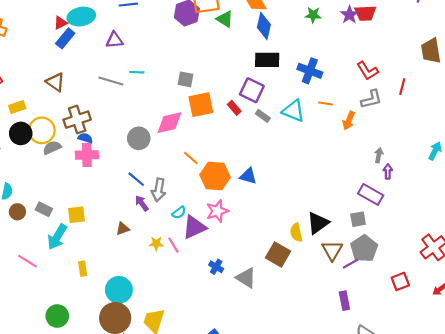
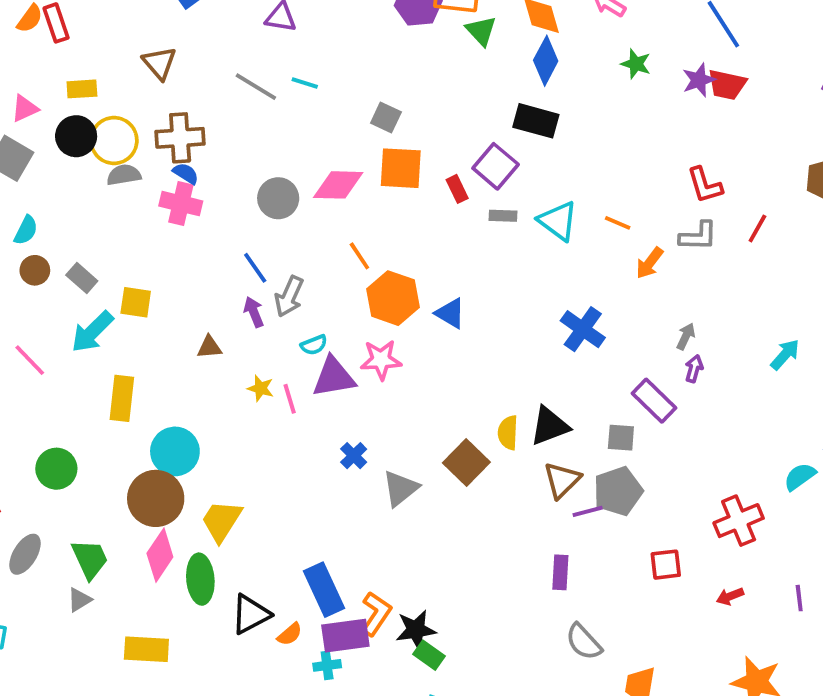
blue cross: (310, 71) -> (583, 329), moved
gray rectangle: (263, 116) -> (503, 216), turned -48
yellow rectangle: (83, 269) -> (122, 398), size x1.6
gray triangle: (246, 278) -> (400, 488), turned 35

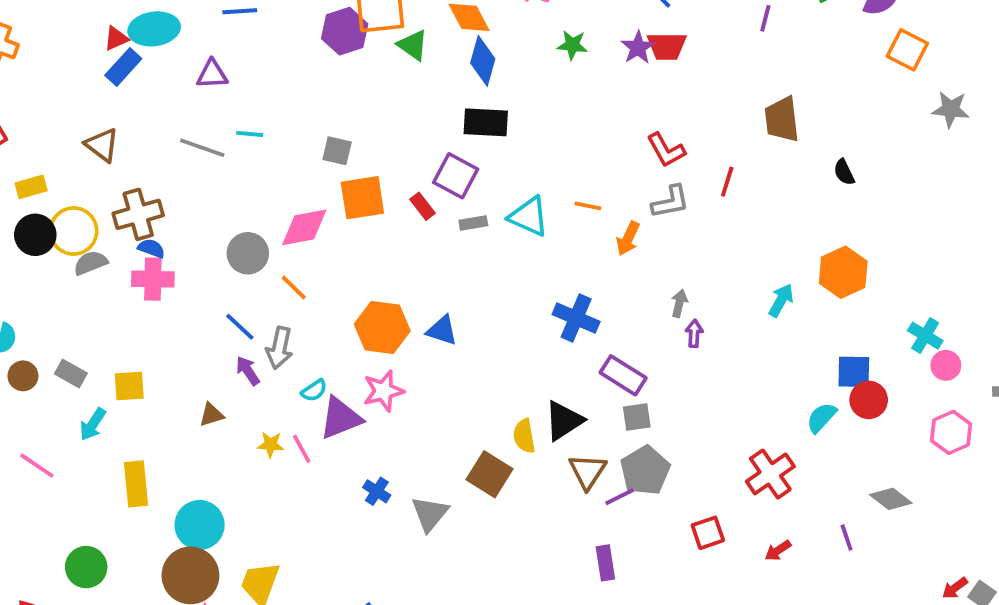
orange line: (359, 256) -> (294, 288), moved
cyan arrow: (92, 332) -> (93, 424), size x0.7
purple rectangle: (654, 401) -> (623, 375), moved

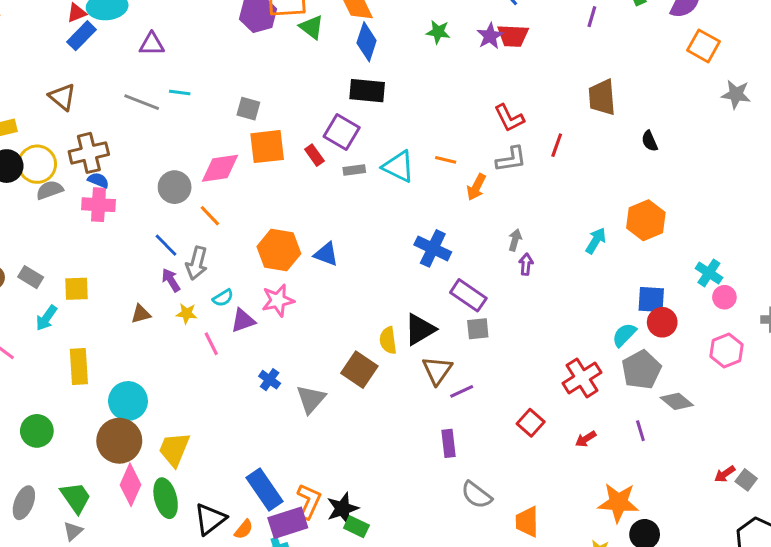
purple triangle: (341, 418) -> (243, 321), size x0.7
yellow star: (271, 445) -> (187, 314), moved
gray pentagon: (645, 470) -> (641, 370), moved
red square: (708, 533) -> (531, 423), turned -32

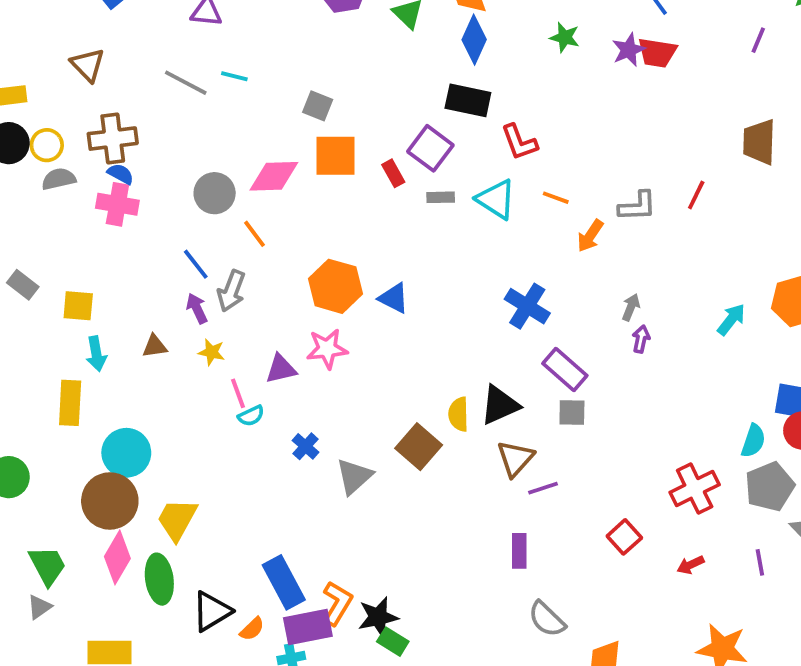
red L-shape: (509, 118) -> (519, 142), moved
yellow circle: (37, 164) -> (47, 145), size x0.7
cyan semicircle: (223, 298) -> (251, 416), moved
cyan arrow: (46, 318) -> (96, 354), moved, turned -52
cyan semicircle: (624, 335) -> (753, 441), turned 148

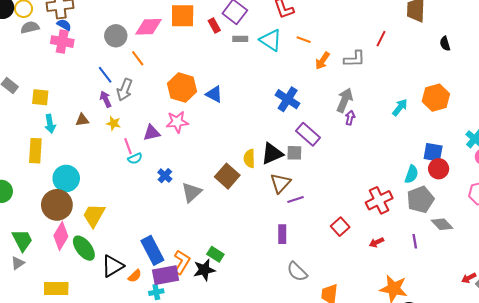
gray L-shape: (637, 206) -> (354, 59), moved
gray arrow: (631, 307) -> (345, 100), size x1.6
gray square: (572, 412) -> (294, 153), moved
green ellipse: (159, 579) -> (84, 248), turned -30
green rectangle: (393, 642) -> (215, 254), moved

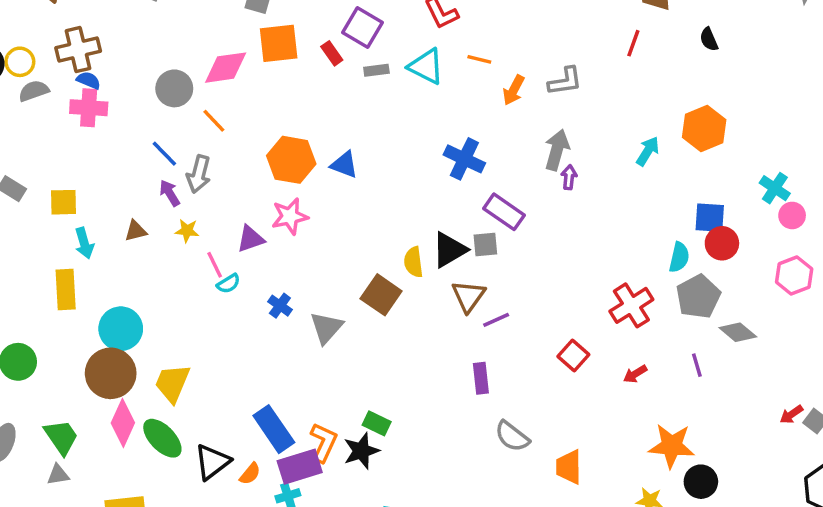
red line: (381, 39) -> (633, 43), moved
gray triangle: (18, 263) -> (58, 475), turned 32

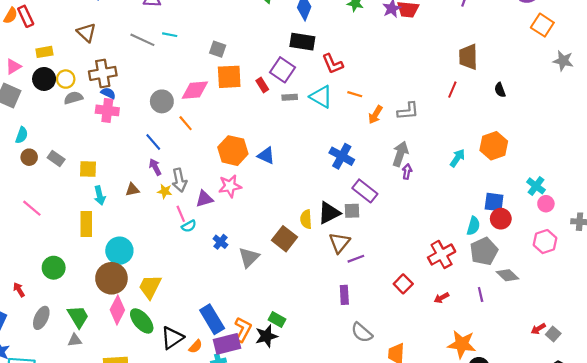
gray arrow: (199, 174) -> (179, 180), moved, turned -30

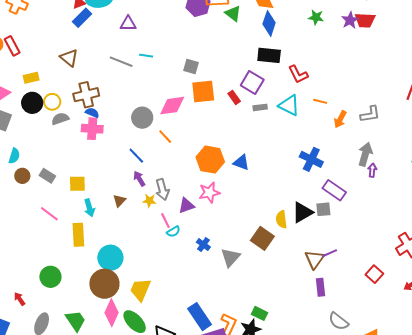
brown triangle: (132, 190) -> (119, 201), turned -32
pink line: (32, 208) -> (49, 214), moved
brown triangle: (339, 243) -> (314, 259), moved

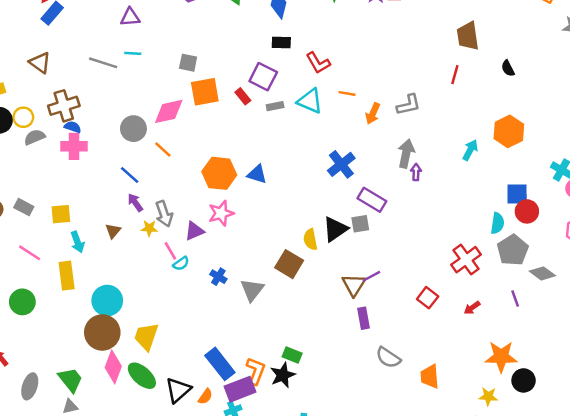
purple triangle: (128, 24) -> (130, 17), moved
black rectangle: (269, 55) -> (281, 42), size x0.7
blue cross: (311, 159) -> (341, 164), turned 30
green circle: (50, 277) -> (22, 302), moved

